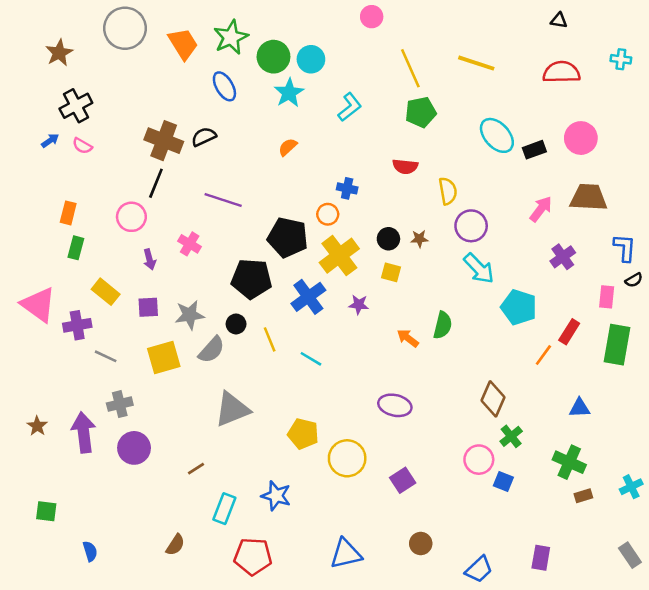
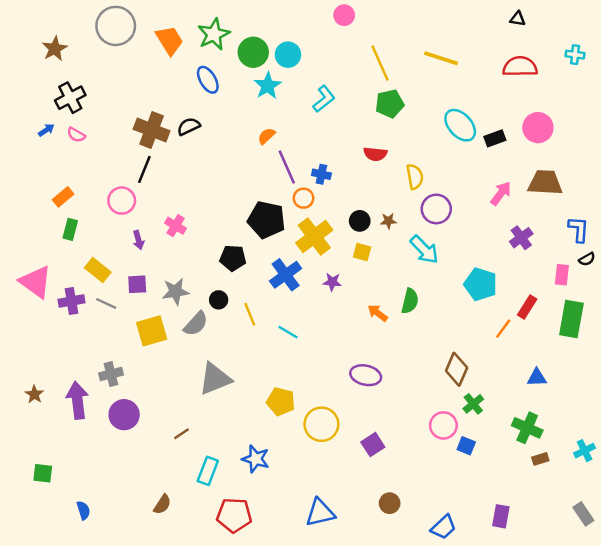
purple line: (223, 200) -> (287, 167), moved, turned 48
orange rectangle: (68, 213) -> (63, 197), turned 36
cyan arrow: (479, 268) -> (424, 250), moved
black pentagon: (252, 279) -> (233, 258), size x0.7
gray line: (106, 356) -> (106, 303), moved

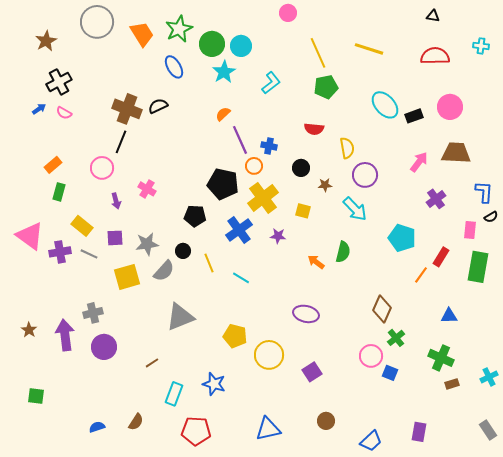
black circle: (360, 221) -> (301, 168), moved
blue semicircle: (83, 510) -> (97, 427), moved, turned -91

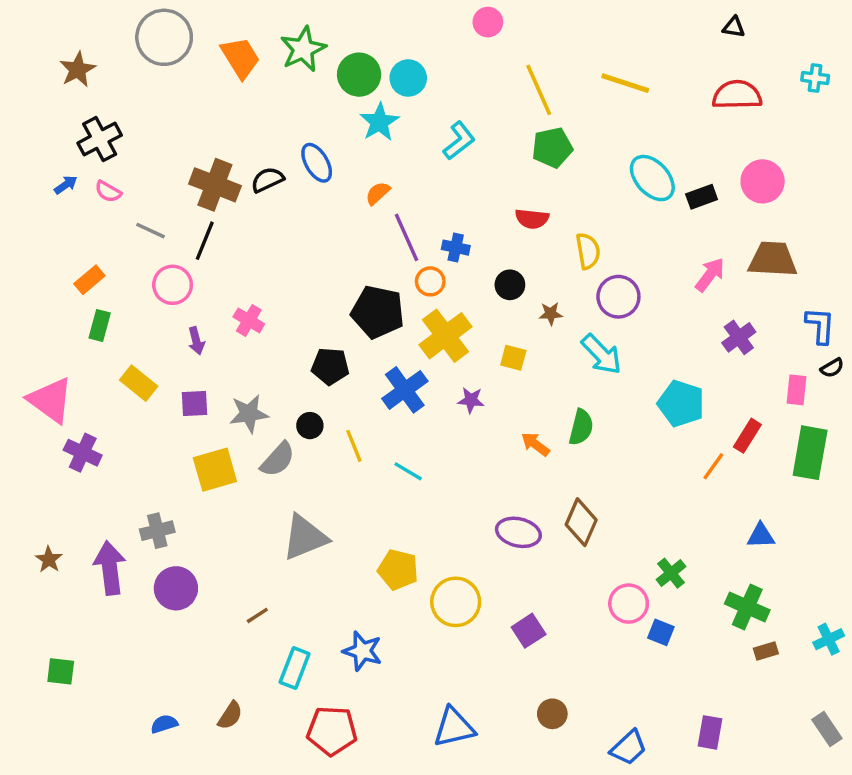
blue ellipse: (174, 67) -> (317, 163), moved
purple cross: (60, 252) -> (83, 453), moved, turned 35
gray line: (89, 254) -> (150, 231), moved
brown diamond: (382, 309) -> (581, 522), moved

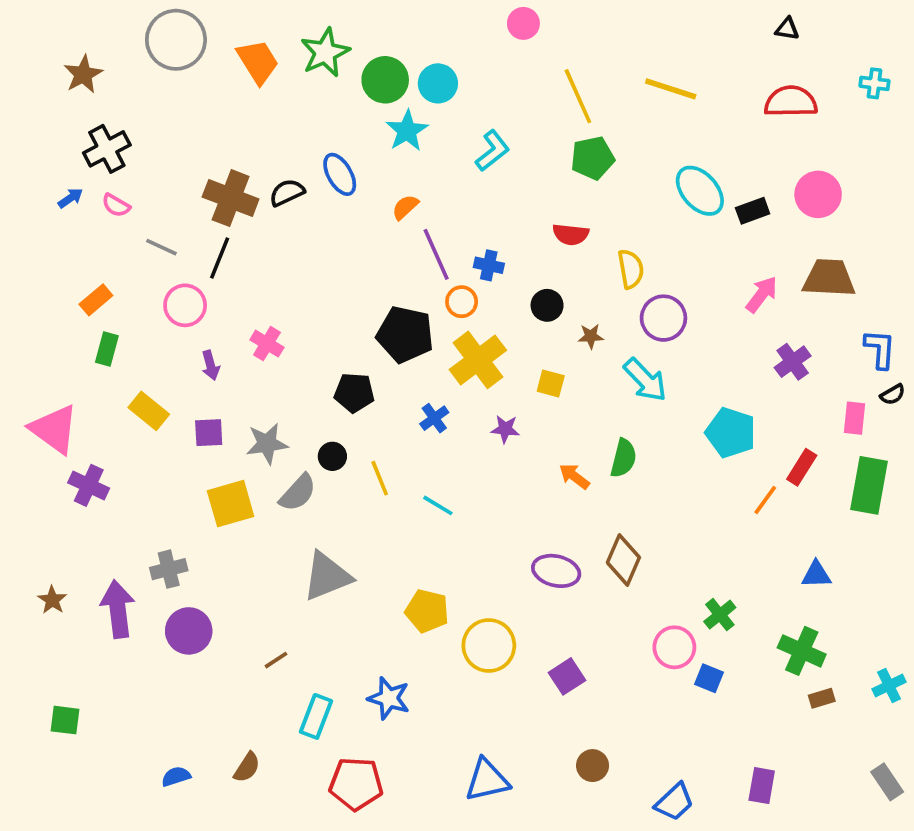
blue cross: (405, 390) -> (434, 418), size x0.6

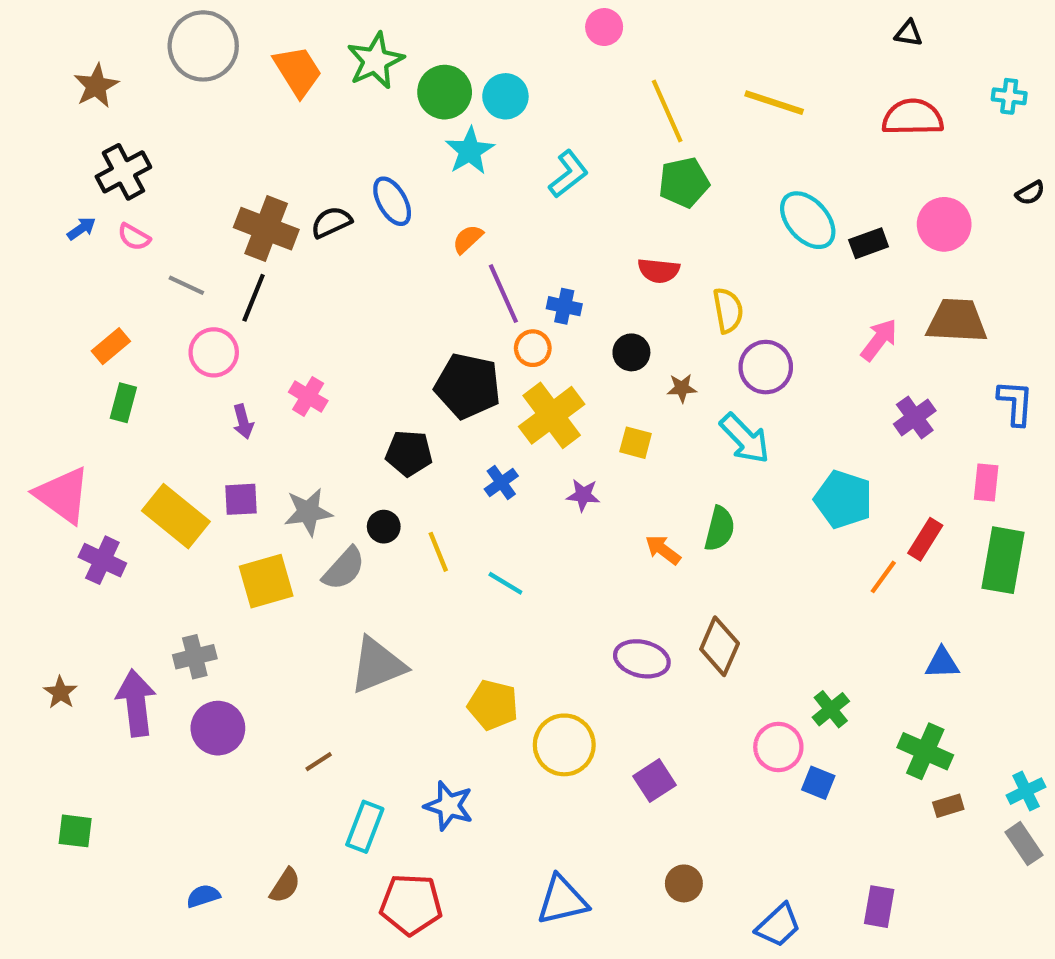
black semicircle: (893, 394) -> (1030, 193), moved
yellow rectangle: (149, 411) -> (176, 516), moved, size x1.4
gray rectangle: (887, 782) -> (1024, 844), moved

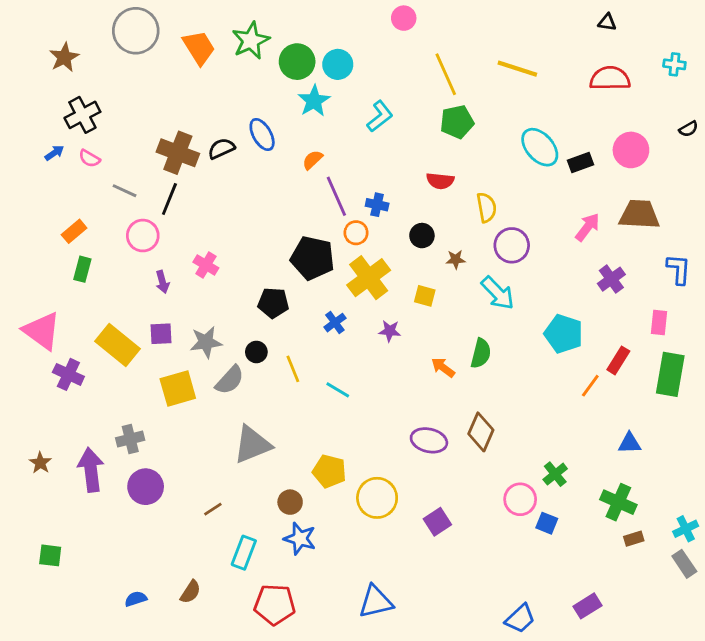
brown circle: (684, 883) -> (290, 502), moved
purple rectangle: (879, 907) -> (587, 606), turned 48

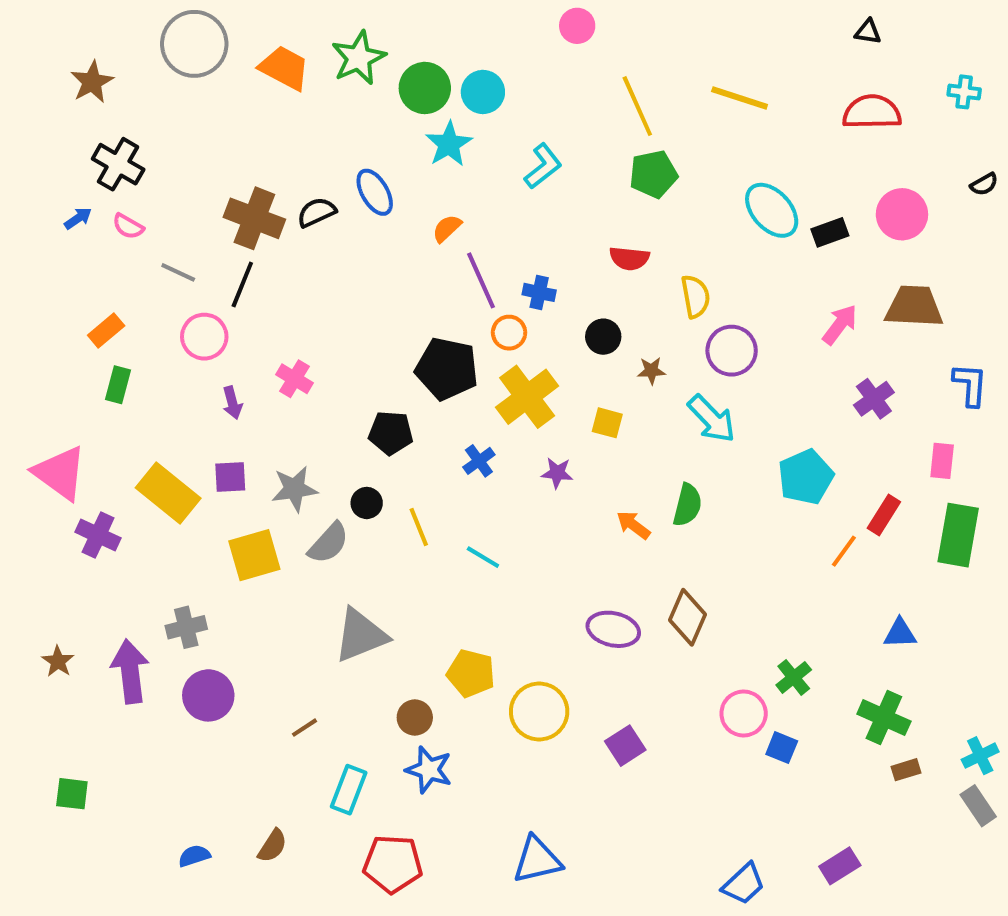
orange trapezoid: (199, 48) -> (284, 68), turned -30
black cross: (82, 115) -> (118, 164), turned -32
cyan pentagon: (564, 334) -> (806, 477), turned 30

